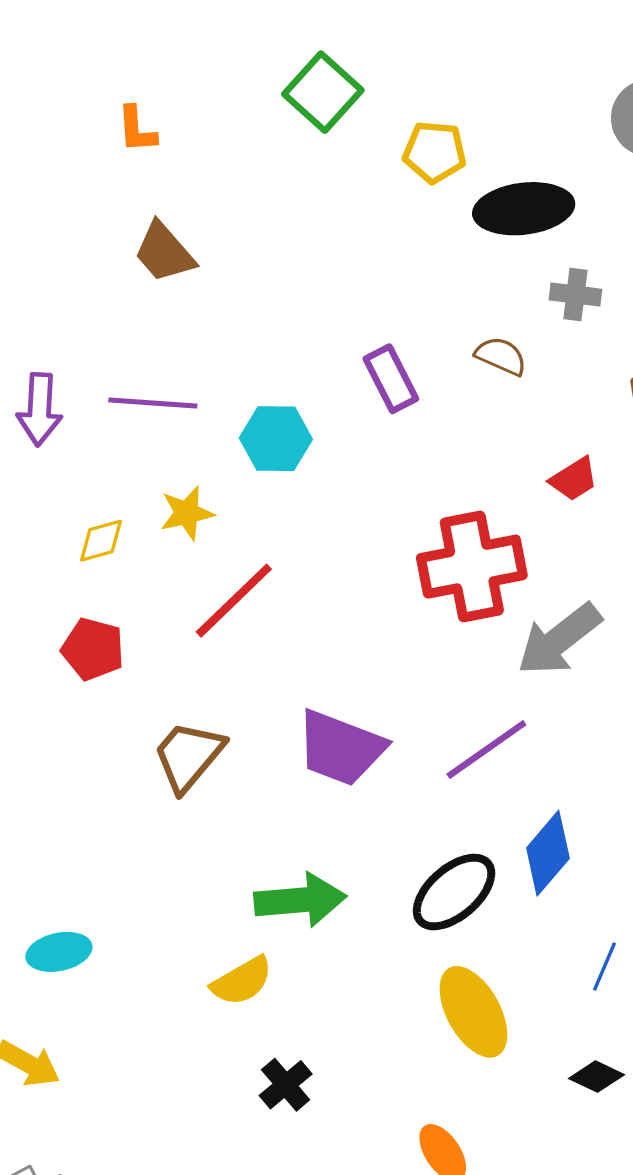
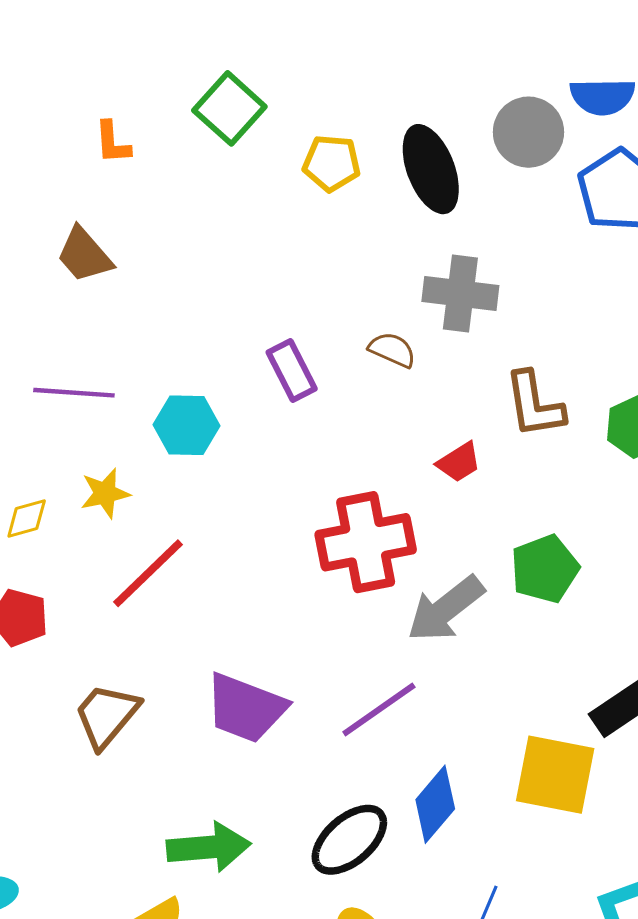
orange L-shape: (137, 129) -> (112, 142), moved
black ellipse: (524, 209) -> (431, 169), moved, turned 76
gray cross: (575, 295) -> (460, 293), size x1.6

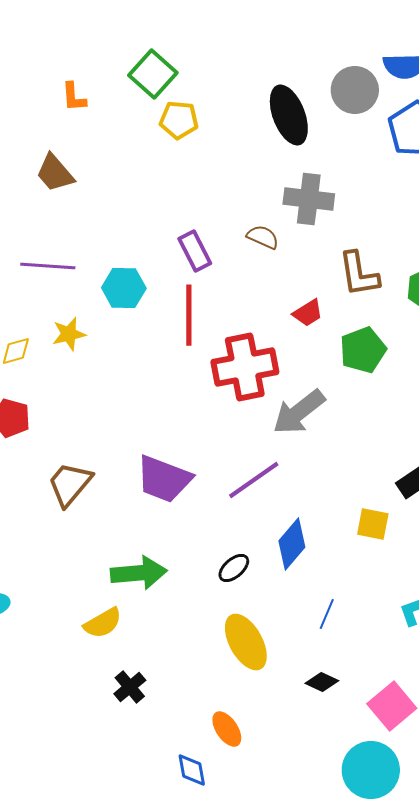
yellow pentagon: (332, 163) -> (179, 120), moved
green pentagon: (545, 569) -> (363, 350), moved
red line: (148, 573) -> (189, 315), moved, turned -46
yellow square: (555, 775) -> (373, 524), size x0.6
black ellipse: (349, 840) -> (234, 568), size x0.6

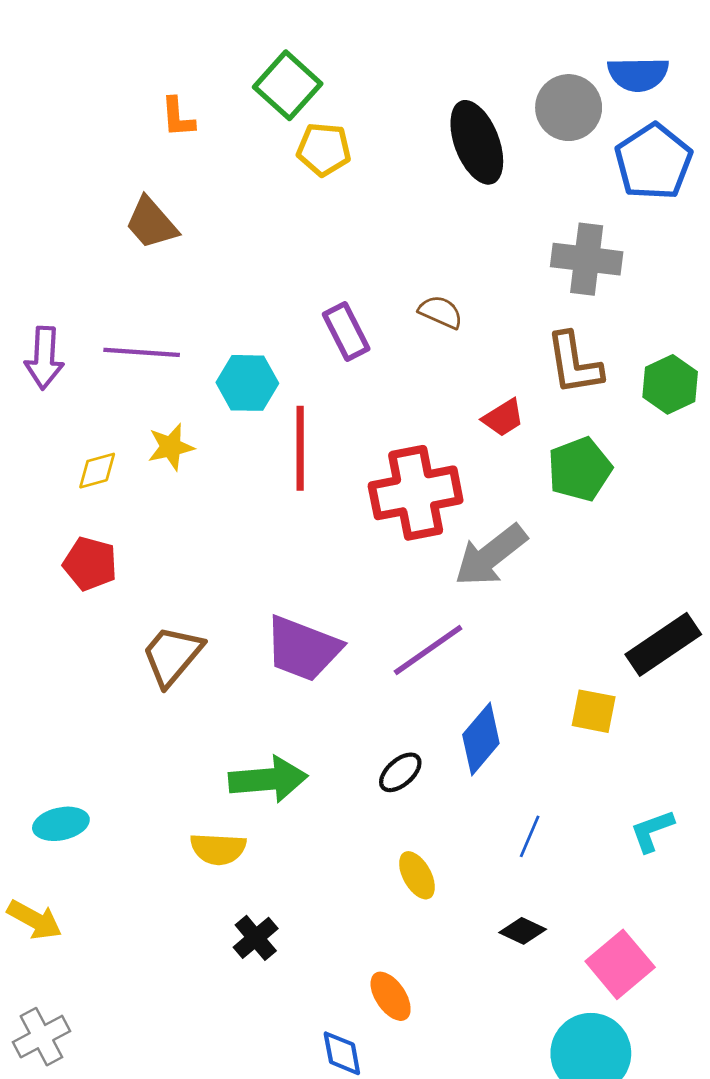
gray cross: (309, 199) -> (587, 259), moved
red line: (189, 315) -> (300, 448), moved
yellow semicircle: (103, 623) -> (218, 849), turned 33
yellow ellipse: (246, 642) -> (417, 875), size x0.6

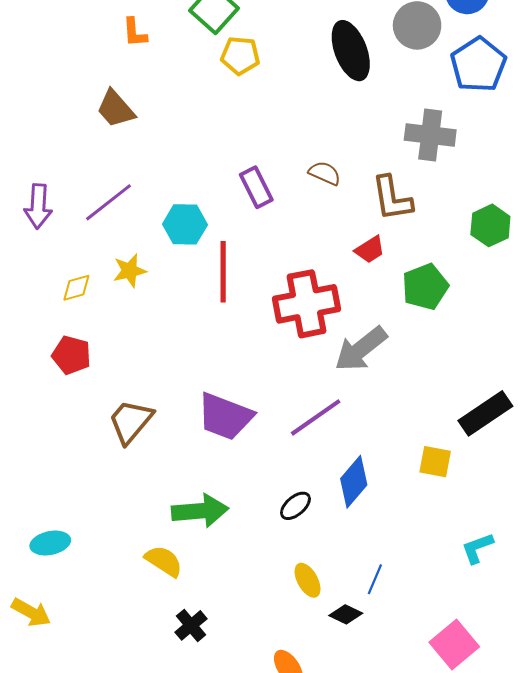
purple line: (142, 352) -> (109, 202), turned -42
brown L-shape: (574, 363) -> (392, 198), moved
blue line: (530, 836) -> (375, 579), moved
yellow semicircle: (218, 849) -> (164, 561), turned -150
black diamond: (523, 931) -> (346, 614), moved

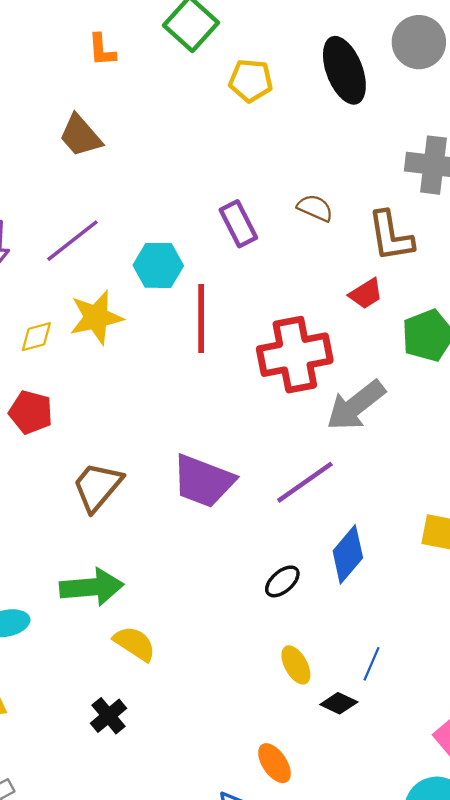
yellow pentagon: (240, 56) -> (251, 80), moved
yellow star: (130, 271) -> (96, 317), size x1.4
green arrow: (200, 511) -> (92, 587), moved
black cross: (191, 625) -> (109, 716), moved

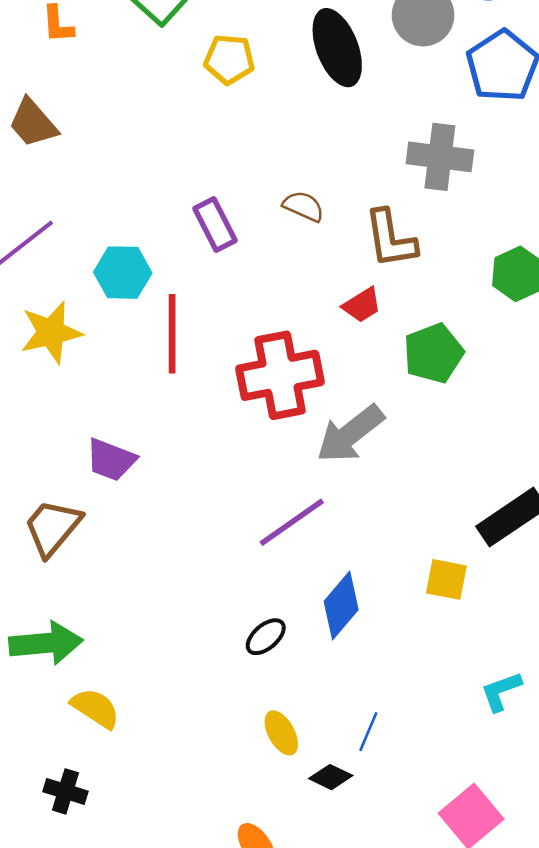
purple trapezoid: (203, 481) -> (111, 460), moved, size x0.7
black cross: (109, 716) -> (65, 791), turned -33

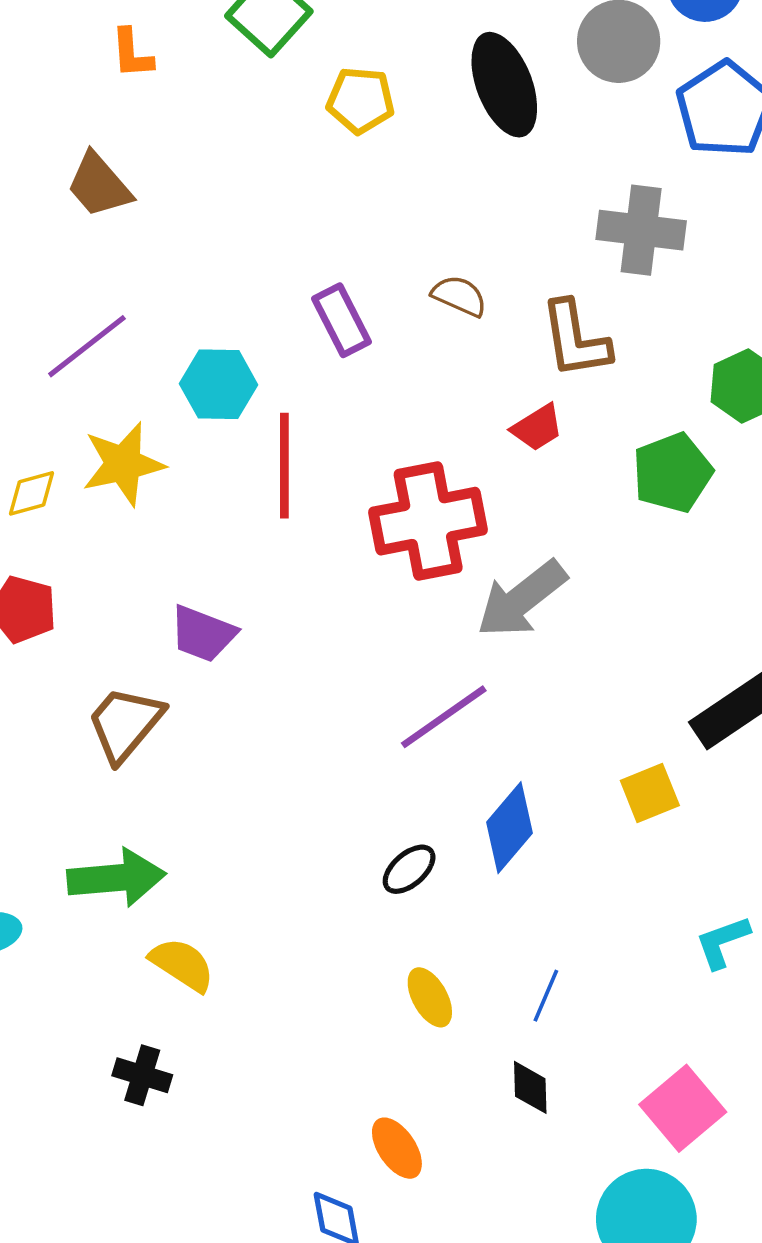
green pentagon: (433, 353) -> (672, 473), moved
yellow square: (446, 579) -> (650, 793), turned -33
black diamond: (331, 777) -> (530, 1087), moved, turned 63

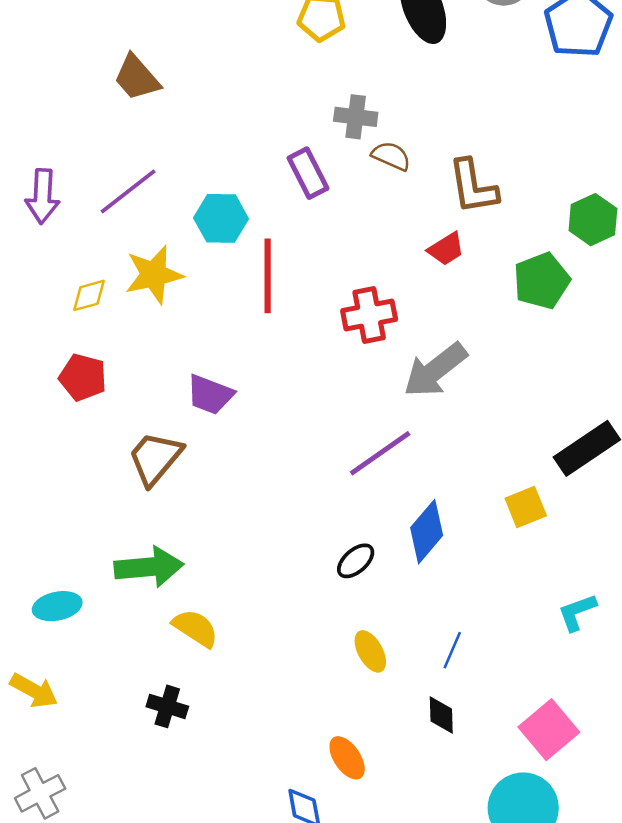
gray cross: (641, 230) -> (356, 117), moved, size x0.7
red cross: (428, 521) -> (369, 315), size x0.7

